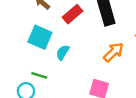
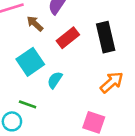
cyan square: (40, 37) -> (30, 62), turned 30

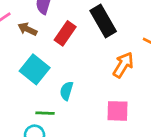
cyan semicircle: (55, 80) -> (67, 91), moved

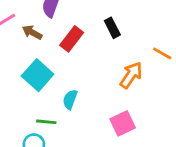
black rectangle: (103, 21) -> (112, 28), size x0.6
pink square: (117, 111) -> (123, 123), turned -30

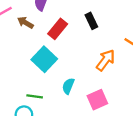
cyan square: (38, 75) -> (44, 59), moved
cyan semicircle: (70, 99) -> (68, 86), moved

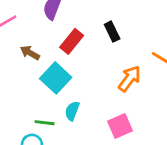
brown arrow: (25, 23) -> (30, 53), moved
cyan semicircle: (68, 86) -> (72, 111), moved

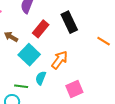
black rectangle: (112, 32) -> (69, 22), size x1.5
orange arrow: (130, 79) -> (60, 60), moved

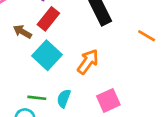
red rectangle: (41, 29) -> (48, 19), moved
cyan semicircle: (41, 78) -> (64, 98), moved

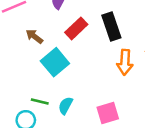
red rectangle: (48, 19) -> (76, 28), moved
orange arrow: (88, 62) -> (125, 62), moved, turned 140

